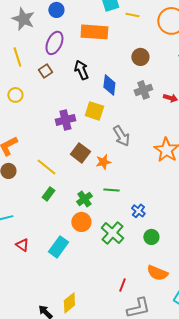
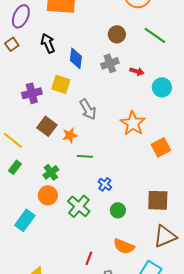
brown circle: (140, 57) -> (117, 34), moved
green line: (111, 190) -> (85, 156), moved

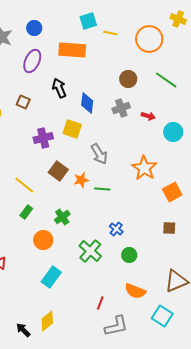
brown square: (12, 44) -> (23, 102), moved, turned -32
green line: (85, 156) -> (102, 189), moved
orange circle: (48, 195) -> (43, 240), moved
brown square: (158, 200) -> (169, 228), moved, size x0.6
cyan rectangle: (25, 220) -> (51, 277), moved

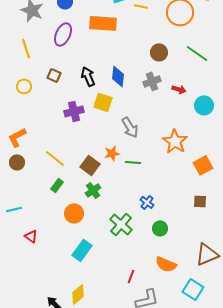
black arrow: (59, 88) -> (88, 76), moved
brown square: (58, 171) -> (90, 165), moved

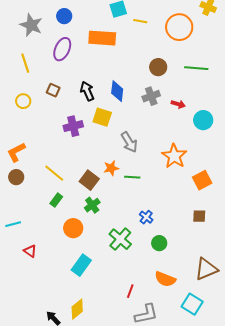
green line: (197, 53) -> (196, 68), turned -30

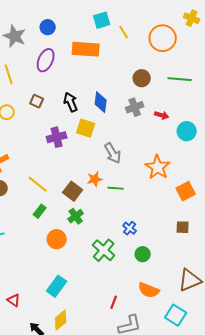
yellow line: (140, 21) -> (124, 32), turned 48
red triangle: (30, 251) -> (14, 300), moved
cyan rectangle: (81, 265) -> (57, 286), moved

